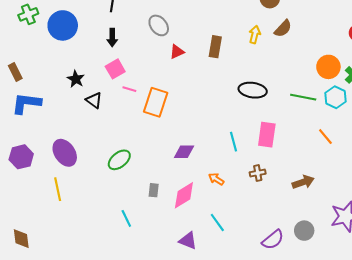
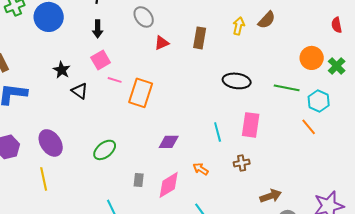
cyan hexagon: (336, 97) -> (319, 101), moved
brown arrow: (303, 182) -> (271, 196), moved

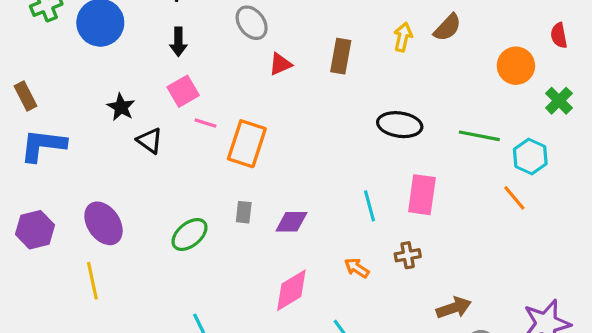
orange circle: (312, 58) -> (516, 66), moved
orange arrow: (201, 169) -> (357, 268), moved
gray rectangle: (139, 180) -> (244, 212), moved

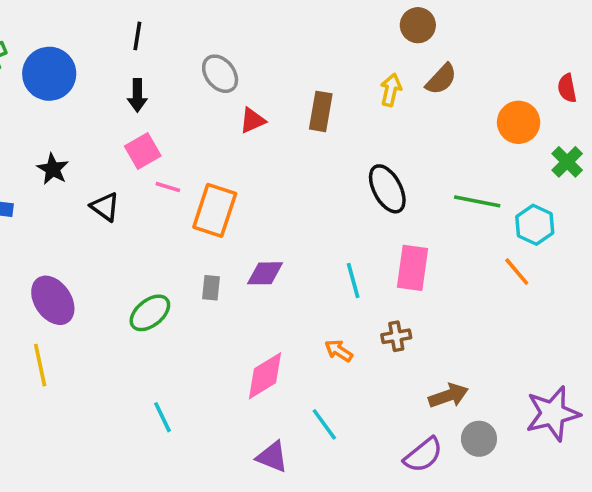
black star: (121, 107) -> (53, 169), moved
black ellipse: (400, 125) -> (387, 189), turned 54
purple diamond: (291, 222) -> (265, 273), moved

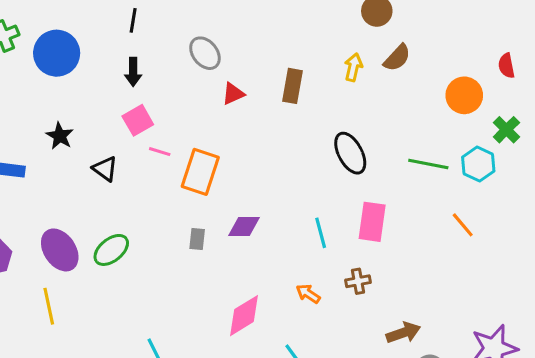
cyan hexagon: (535, 225) -> (478, 164), moved
green ellipse: (150, 313) -> (111, 250), moved

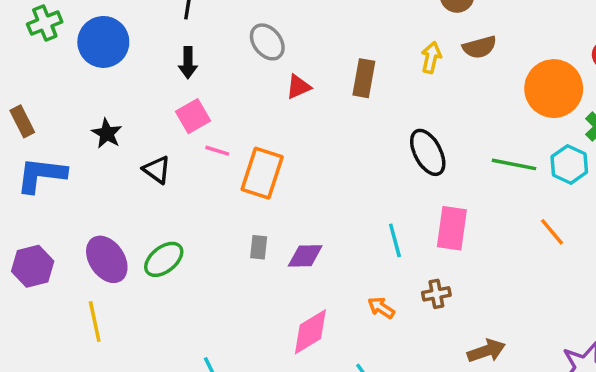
brown semicircle: (397, 58) -> (479, 47), turned 32
orange circle: (464, 95) -> (554, 89), size x1.4
purple diamond: (244, 227) -> (305, 256), moved

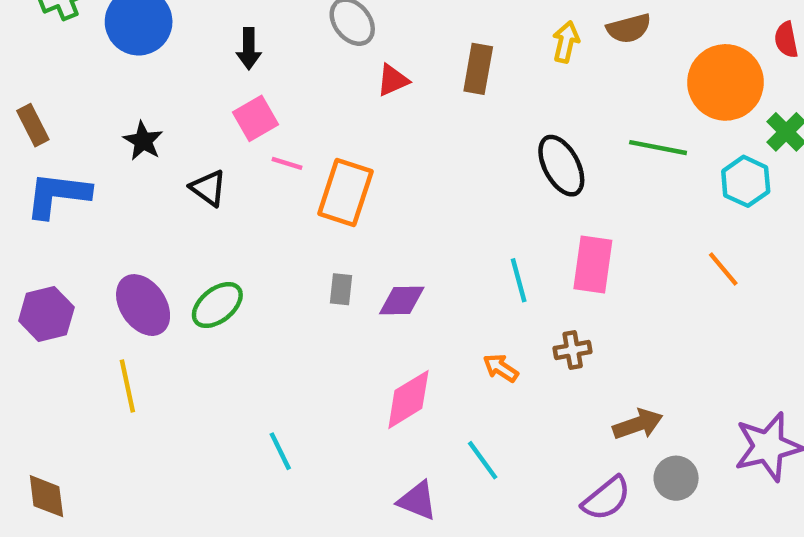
green line: (514, 164) -> (658, 148), moved

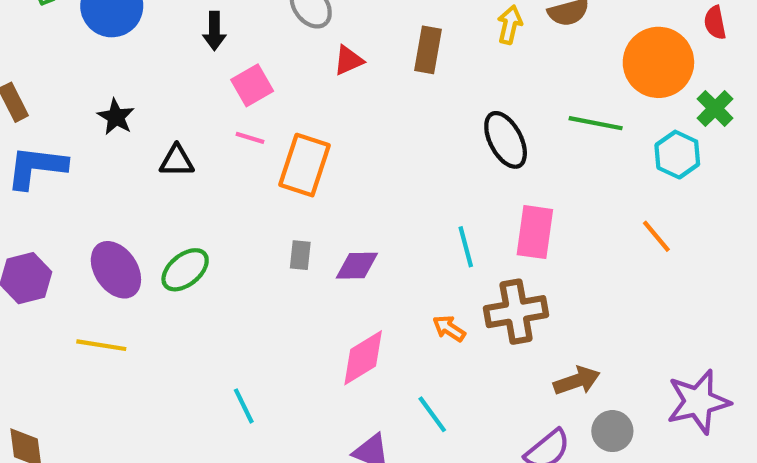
pink square: (256, 118) -> (252, 85), moved
black triangle: (208, 188) -> (177, 161), turned -36
brown cross: (573, 350) -> (516, 312), size x1.8
yellow line: (127, 386) -> (101, 345), turned -69

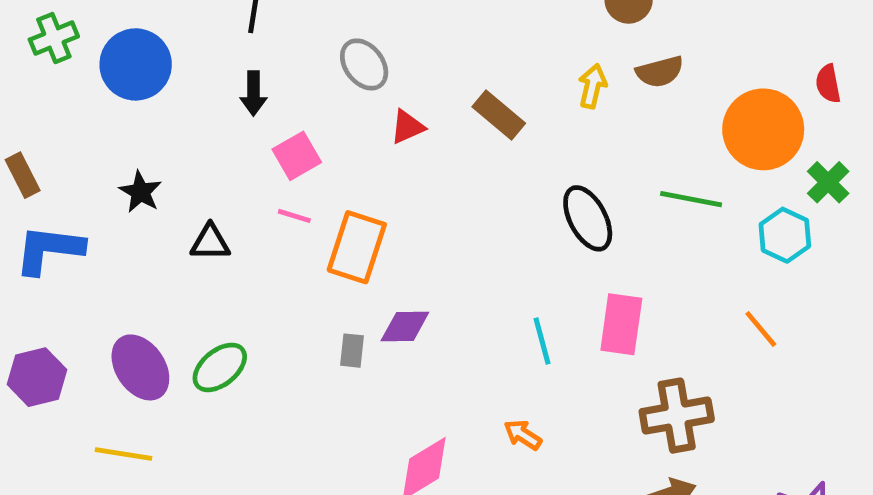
brown rectangle: (428, 50) -> (499, 115), turned -60
purple diamond: (357, 266) -> (405, 327), moved
brown cross: (516, 312) -> (677, 416), moved

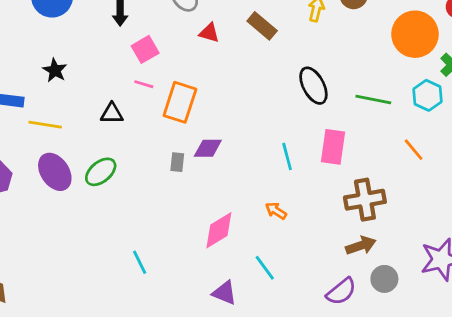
red triangle: (407, 127) -> (209, 33), turned 40
green line: (691, 199) -> (373, 100), moved
black triangle: (210, 242) -> (112, 113), moved
yellow line: (124, 454) -> (45, 125), moved

